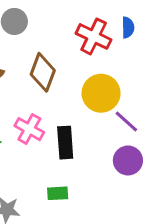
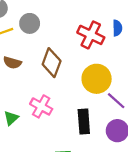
black rectangle: (65, 143) -> (84, 121), moved

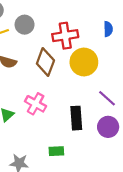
red cross: (91, 35) -> (65, 36), moved, turned -35
yellow circle: (97, 79) -> (84, 62), moved

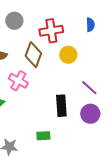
yellow circle: (84, 62) -> (68, 55), size x0.7
pink cross: (36, 104) -> (18, 81), moved

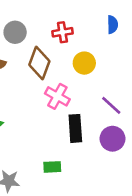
gray circle: (14, 21) -> (15, 32), moved
red cross: (51, 31) -> (62, 32), size x0.7
pink cross: (18, 81) -> (57, 96), moved

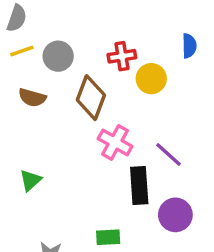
yellow circle: (84, 63) -> (151, 79), moved
purple line: (111, 105) -> (168, 154), moved
purple circle: (113, 139) -> (175, 215), moved

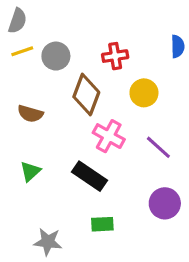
yellow circle: (151, 79) -> (144, 93), moved
brown semicircle: (32, 98) -> (30, 114), moved
black rectangle: (139, 186) -> (90, 176), moved, turned -52

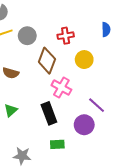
purple line: (158, 147) -> (97, 105), moved
black rectangle: (90, 176) -> (49, 113), turned 35
purple circle: (165, 203) -> (84, 125), moved

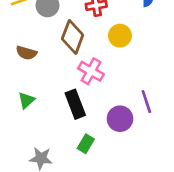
purple line: (97, 105) -> (146, 102), moved, turned 30
green rectangle: (57, 144) -> (86, 144), turned -56

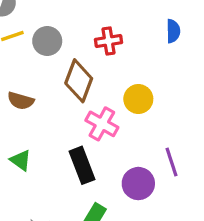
yellow circle: (120, 36) -> (138, 99), moved
green triangle: (26, 100) -> (21, 160), turned -42

